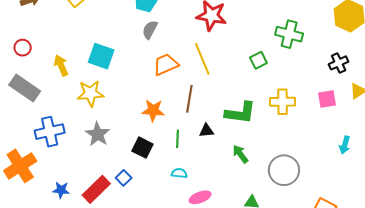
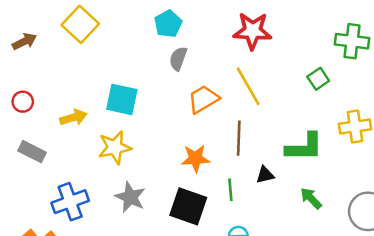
yellow arrow: (61, 65) -> (74, 117), turned 105
gray rectangle: (25, 88) -> (32, 152), size x0.7
black square: (143, 148) -> (188, 206), size x1.4

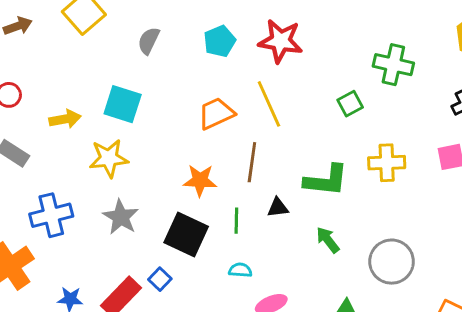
cyan pentagon: (168, 24) -> (220, 41), moved
gray semicircle: (178, 59) -> (149, 41), moved

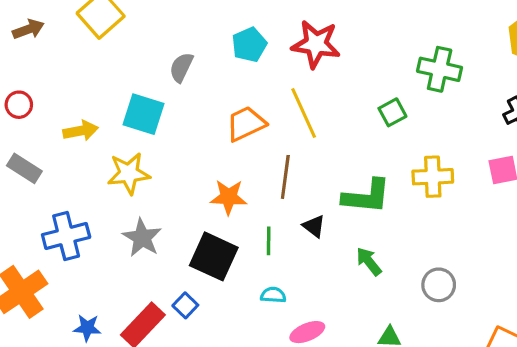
gray semicircle: (149, 41) -> (181, 67), moved
black triangle: (278, 207) -> (314, 226), turned 45
gray circle: (392, 262) -> (439, 285), size x0.7

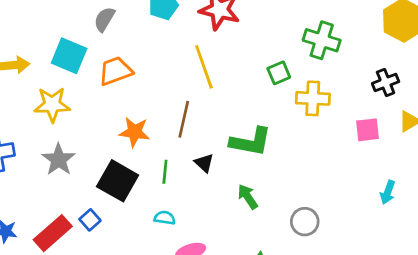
orange trapezoid: (246, 124) -> (115, 71), moved
yellow cross: (433, 177) -> (313, 98), moved

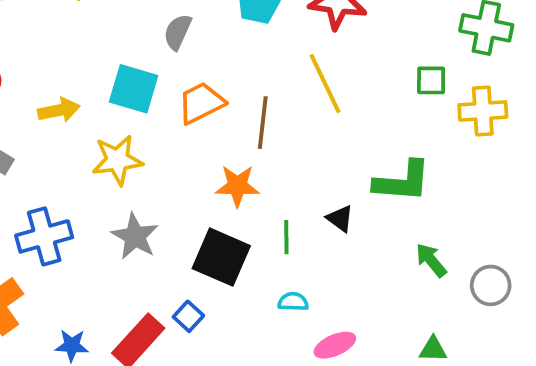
green square: (279, 73) -> (431, 80), turned 30
brown line: (184, 119) -> (263, 123), moved
green arrow: (248, 197) -> (431, 260), moved

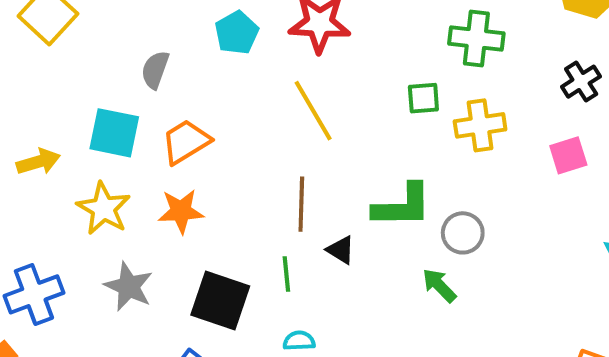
brown line: (263, 123) -> (301, 204), moved
yellow star: (117, 160) -> (104, 208), turned -30
orange star: (237, 186) -> (181, 211), moved
gray circle: (491, 285) -> (463, 233), moved

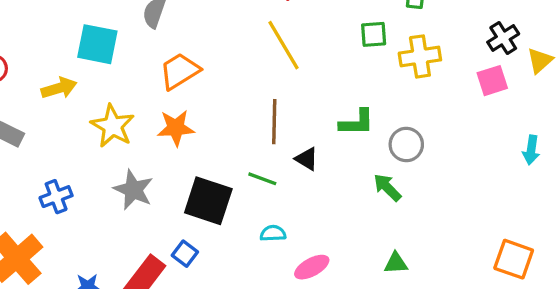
black cross: (581, 82) -> (503, 38), moved
cyan square: (114, 133) -> (97, 44), moved
green L-shape: (402, 206) -> (357, 123), size x0.7
green line: (286, 274) -> (262, 179), turned -64
blue cross: (34, 294) -> (56, 197), size x0.7

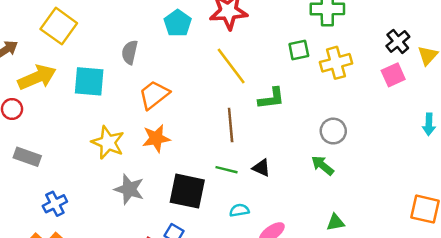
yellow arrow: (59, 88) -> (37, 77), moved, size x1.4
green L-shape: (357, 123) -> (271, 98), moved
black triangle: (307, 159) -> (261, 168), moved
blue cross: (56, 197) -> (55, 204), moved

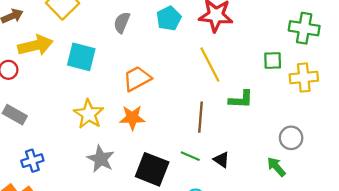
gray semicircle: (130, 52) -> (122, 22), moved

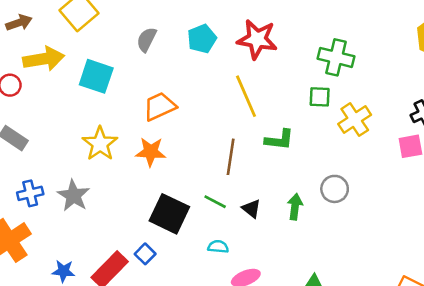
green cross: (304, 28) -> (336, 57), moved
yellow cross: (304, 77) -> (355, 119), turned -32
gray star: (101, 159) -> (73, 196), moved
green arrow: (276, 167) -> (295, 207), moved, turned 45

